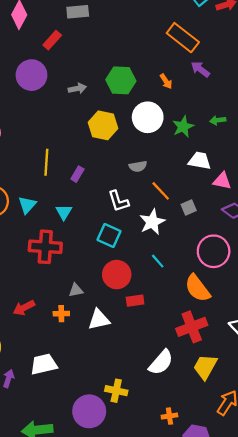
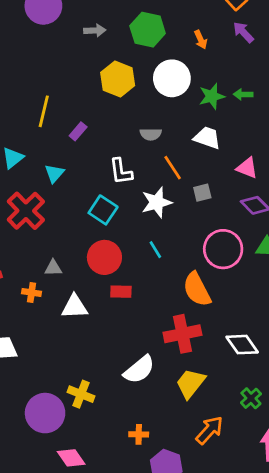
green arrow: (218, 120) -> (243, 94), moved
white trapezoid: (200, 161) -> (207, 138), moved
red cross: (45, 247) -> (26, 211), turned 32

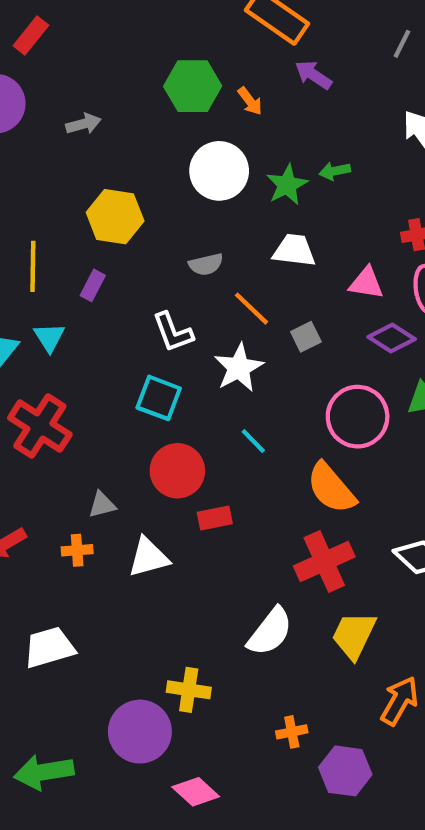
green hexagon: (148, 30) -> (193, 86), moved
yellow hexagon: (118, 79) -> (115, 217), moved
cyan triangle: (54, 173) -> (49, 337), moved

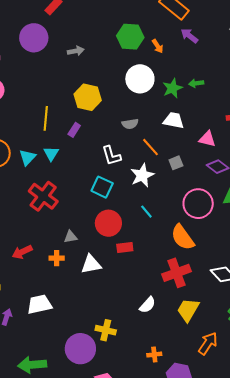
white semicircle: (270, 632) -> (147, 305), size x0.7

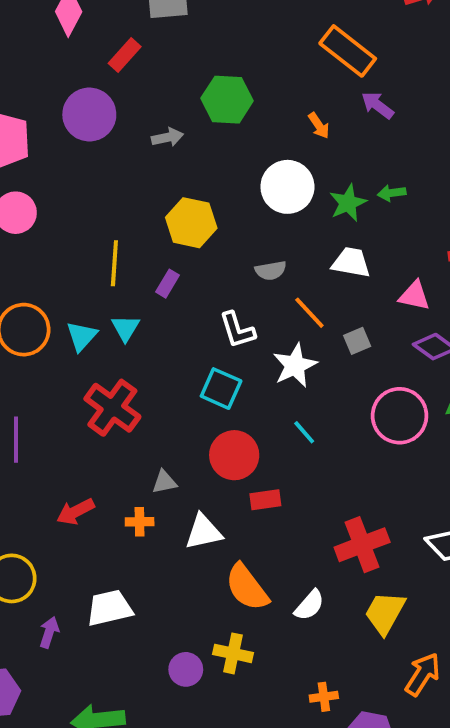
green hexagon: (130, 37) -> (227, 100), moved
orange semicircle: (183, 237) -> (247, 587), moved
purple circle: (80, 349) -> (186, 669), moved, size x0.6

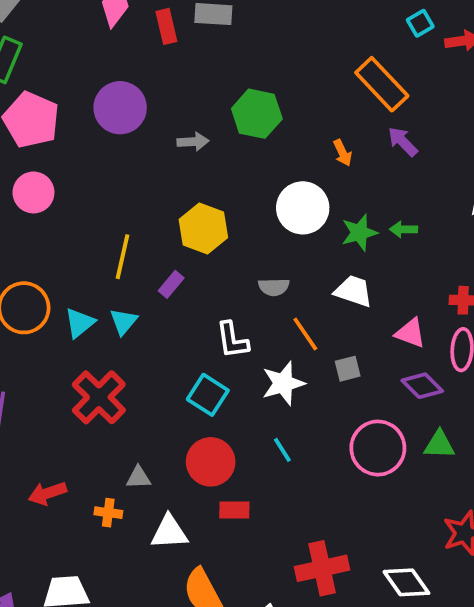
red rectangle: (125, 55) -> (166, 26), moved, turned -64

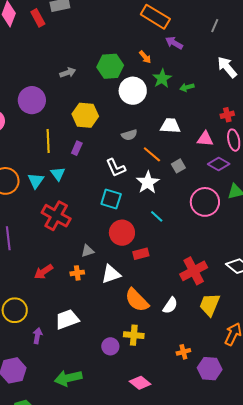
purple circle: (120, 108) -> (32, 100), moved
green hexagon: (257, 114) -> (110, 66), moved
green star: (359, 233) -> (162, 78), moved

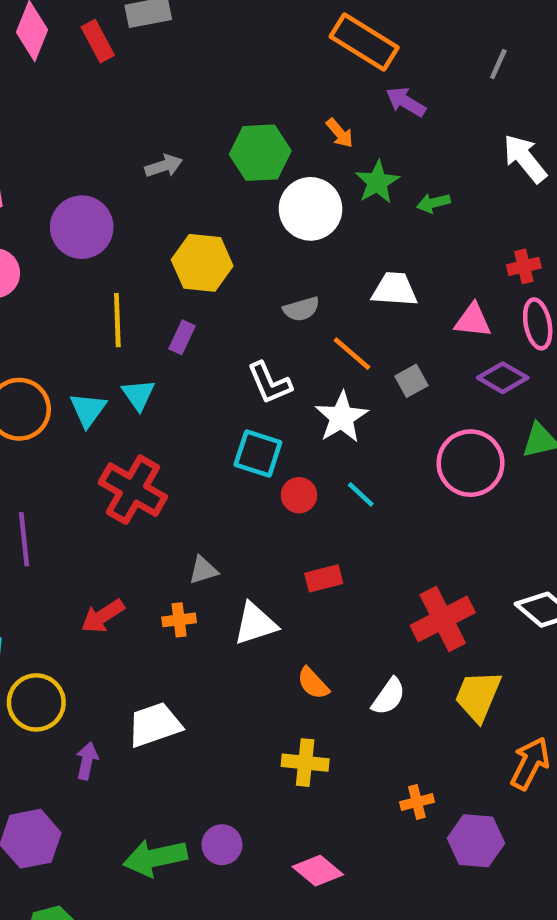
red circle: (122, 233) -> (299, 495), moved, size x0.6
orange semicircle: (137, 300) -> (313, 683), size x0.6
purple circle: (110, 346) -> (222, 845), moved

